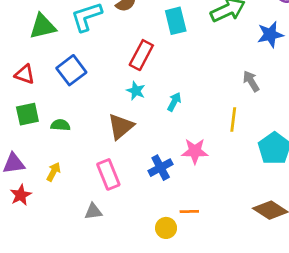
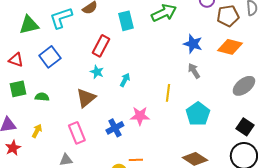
blue star: (270, 35) -> (193, 44), moved, turned 30
gray arrow: (251, 81) -> (194, 71), moved

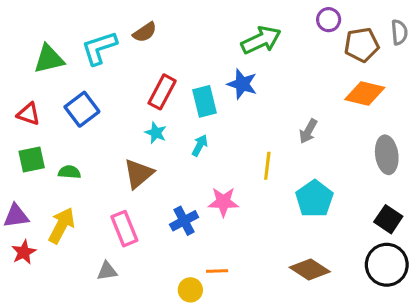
cyan rectangle: (126, 21) -> (204, 101), moved
blue star: (193, 44) -> (242, 84), moved
gray arrow: (194, 71) -> (308, 131), turned -119
gray ellipse: (244, 86) -> (387, 155), turned -60
yellow arrow: (37, 131) -> (62, 225), size x1.6

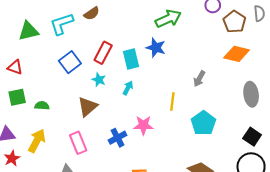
brown pentagon: (362, 45) -> (234, 22), turned -30
blue square: (82, 109) -> (70, 62), moved

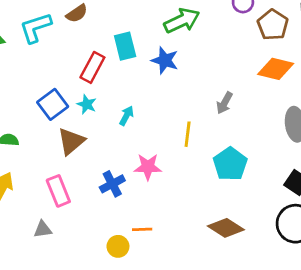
cyan rectangle: (131, 59) -> (125, 46), moved
blue square: (70, 62) -> (53, 104), moved

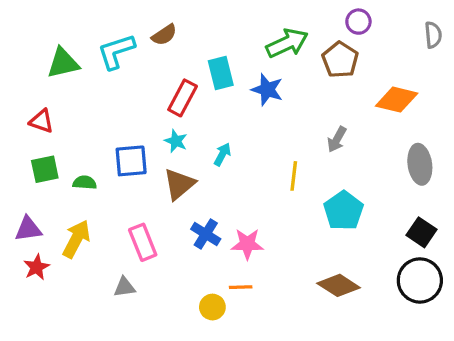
brown pentagon: (273, 25) -> (340, 60), moved
blue square: (53, 104) -> (131, 161), moved, turned 32
brown triangle: (71, 141) -> (179, 184), moved
pink star: (148, 167) -> (247, 244), moved
blue cross: (112, 184) -> (206, 234), turned -30

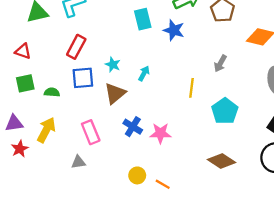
red rectangle: (183, 98) -> (76, 47), moved
orange line: (241, 287) -> (163, 184), moved, turned 32

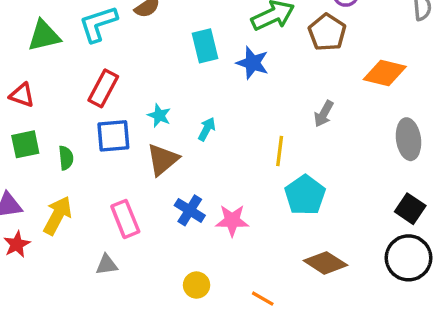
green semicircle: (52, 92) -> (66, 158), turned 80
cyan pentagon: (225, 111) -> (305, 195), moved
orange line: (163, 184) -> (263, 299), moved

